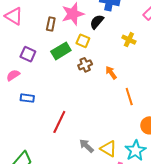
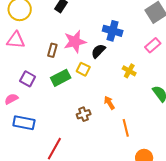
pink triangle: (14, 16) -> (16, 40), turned -30
brown cross: (85, 65) -> (84, 114), moved
blue rectangle: (27, 98) -> (24, 123), size x1.5

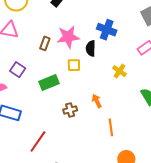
black semicircle: (98, 51) -> (91, 48), turned -49
yellow square: (83, 69) -> (74, 65), turned -32
green rectangle: (61, 78) -> (49, 83), moved

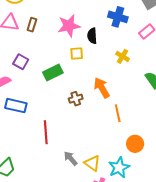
blue cross: (107, 30) -> (118, 17), moved
brown rectangle: (45, 43) -> (32, 25), moved
orange arrow: (97, 101) -> (102, 88), size x1.5
red line: (38, 142) -> (46, 132), turned -35

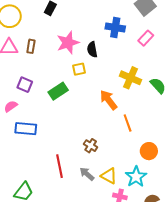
yellow cross: (123, 56) -> (131, 78), moved, size x1.5
brown cross: (76, 99) -> (91, 146), moved, turned -32
red line: (46, 132) -> (59, 166), moved

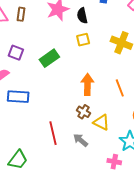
yellow square: (79, 69) -> (83, 40), moved
orange arrow: (109, 100) -> (87, 84), moved, turned 40
yellow triangle: (109, 176) -> (101, 122), moved

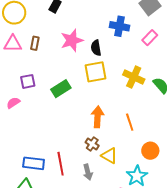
yellow square: (83, 40) -> (96, 72), size x1.6
purple square: (16, 53) -> (28, 81), turned -35
blue rectangle: (18, 97) -> (34, 163), moved
gray arrow: (81, 140) -> (88, 172), turned -147

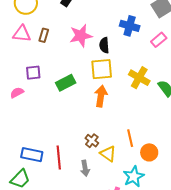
orange arrow: (98, 117) -> (101, 96), moved
orange line: (130, 122) -> (130, 138), moved

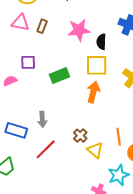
blue rectangle: (32, 155) -> (16, 130), moved
red line: (59, 157) -> (46, 149), turned 45
gray arrow: (85, 168) -> (42, 119), moved

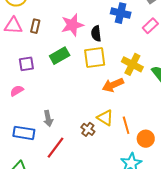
green rectangle: (59, 76) -> (60, 56), moved
pink semicircle: (10, 81) -> (17, 91), moved
orange arrow: (93, 92) -> (113, 85), moved, turned -120
yellow triangle: (95, 150) -> (105, 118), moved

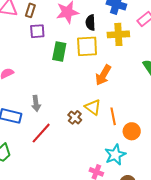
green rectangle: (60, 56) -> (59, 52), moved, turned -54
purple square: (26, 64) -> (37, 31), moved
yellow cross: (132, 64) -> (118, 34), moved, turned -35
orange arrow: (113, 85) -> (103, 75), turned -40

